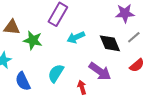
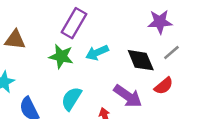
green star: (33, 40) -> (61, 56), moved
red semicircle: (137, 65) -> (164, 86), moved

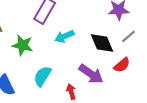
green star: (61, 56) -> (23, 45), moved

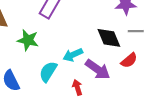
cyan arrow: (64, 36) -> (73, 55), moved
gray line: (129, 36) -> (136, 31), turned 40

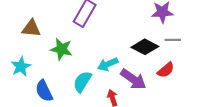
black diamond: (109, 38) -> (145, 47), turned -40

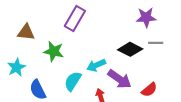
red semicircle: (166, 70) -> (149, 90), moved

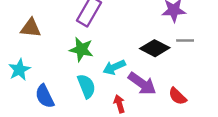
green star: (54, 51) -> (81, 49), moved
cyan semicircle: (73, 81) -> (86, 86), turned 126
red semicircle: (149, 90) -> (177, 96), turned 84

